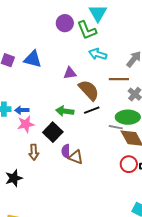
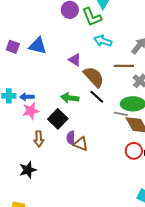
purple triangle: (70, 73) -> (75, 60), turned 40
black line: (92, 110) -> (97, 97), turned 63
black star: (14, 178) -> (28, 170), moved

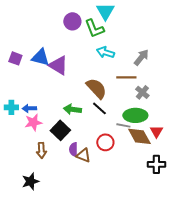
purple triangle: (75, 60) -> (58, 65), moved, size x1.5
red circle: (134, 151) -> (105, 142), moved

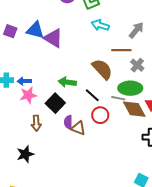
brown semicircle: (96, 88) -> (102, 69), moved
black line: (99, 108) -> (92, 95), moved

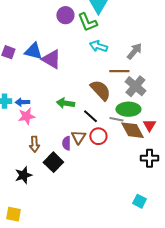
gray cross: (137, 65) -> (135, 86), size x1.5
black square: (55, 103) -> (53, 162), moved
brown triangle: (78, 128) -> (78, 137), moved, turned 42

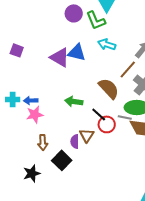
blue triangle: (33, 51) -> (77, 52), moved
brown line: (119, 71) -> (128, 69), turned -48
red circle: (98, 136) -> (107, 124), moved

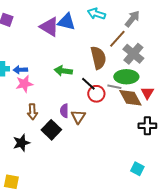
brown semicircle: (109, 88) -> (98, 58), turned 30
brown triangle: (87, 135) -> (78, 117), moved

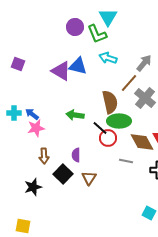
blue arrow: (20, 70) -> (32, 114), turned 40
green ellipse: (126, 77) -> (119, 121), moved
gray line: (114, 87) -> (126, 161), moved
brown triangle: (78, 117) -> (89, 178), moved

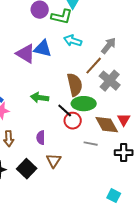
green L-shape: (97, 34) -> (62, 17), turned -55
black square: (63, 174) -> (27, 169), moved

